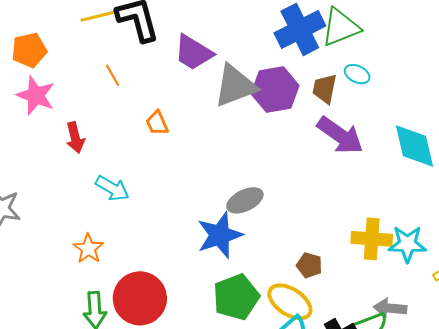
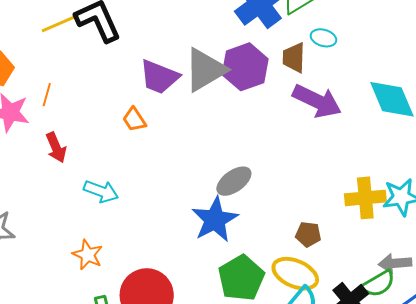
purple trapezoid: (193, 53) -> (159, 77), moved
orange line: (112, 75) -> (47, 95), moved, turned 55

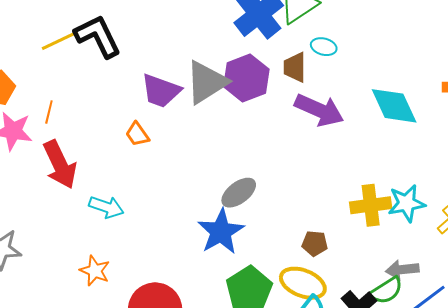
red arrow: (56, 147) -> (60, 165), size x1.6

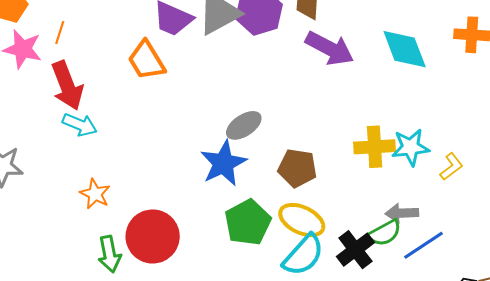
orange trapezoid: (137, 134) -> (146, 60), size x1.6
cyan arrow: (106, 207) -> (80, 125), moved
brown pentagon: (315, 243) -> (297, 168), moved, size x1.5

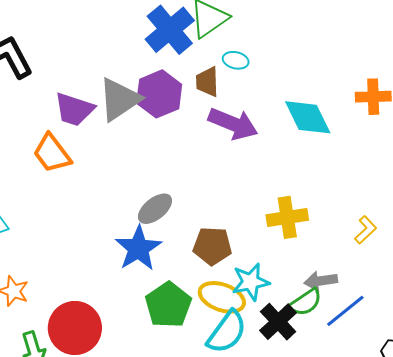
cyan star: (411, 147) -> (251, 282), moved

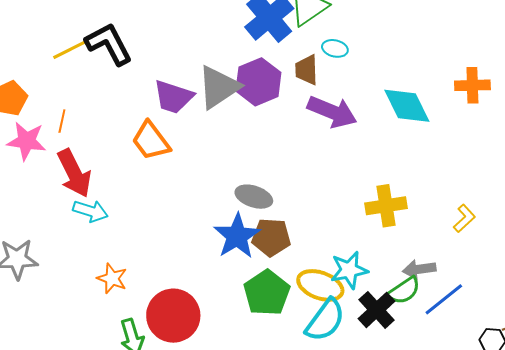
gray ellipse: (155, 209) -> (254, 197), turned 57
brown pentagon: (212, 246) -> (271, 237), moved

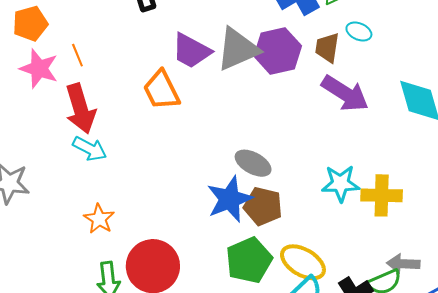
orange line: (62, 121) -> (77, 55), turned -45
cyan star: (349, 270) -> (341, 183), moved

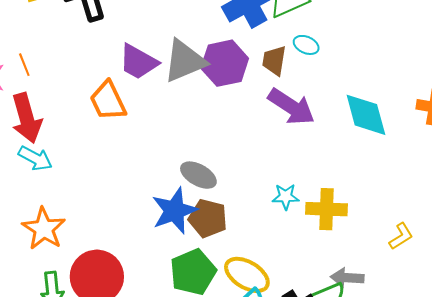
cyan star: (341, 183) -> (286, 197), size x0.7
orange star: (99, 219) -> (44, 229), size x1.4

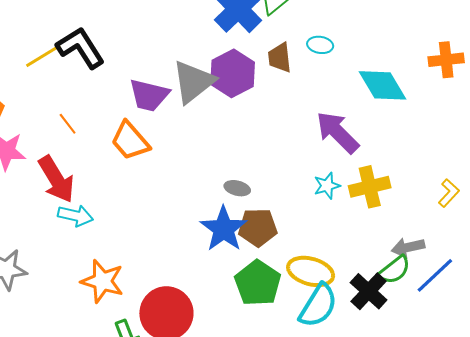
cyan ellipse: (306, 45) -> (320, 45), moved
orange line: (24, 65) -> (68, 124), moved
purple arrow: (291, 107) -> (337, 132), moved, turned -153
gray ellipse: (198, 175) -> (237, 188), size x0.7

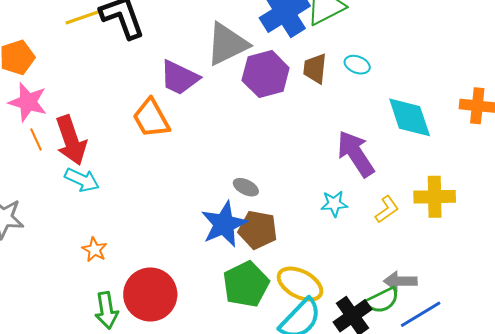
gray triangle: (193, 82) -> (227, 44), moved
orange line: (68, 124) -> (36, 139), moved
yellow cross: (370, 187) -> (435, 197), moved
yellow L-shape: (449, 193) -> (387, 209), moved
orange star: (102, 281) -> (95, 250), size x0.6

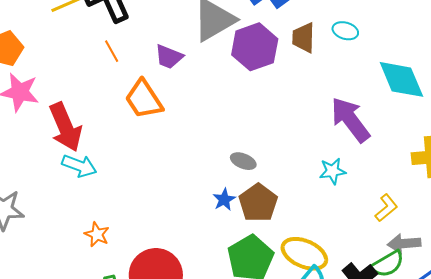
purple trapezoid: (179, 78) -> (169, 57), size x0.7
orange line: (36, 139) -> (112, 51), moved
yellow L-shape: (387, 209) -> (386, 208), moved
blue star: (224, 224) -> (224, 200), size x0.5
brown pentagon: (258, 230) -> (258, 203), turned 30

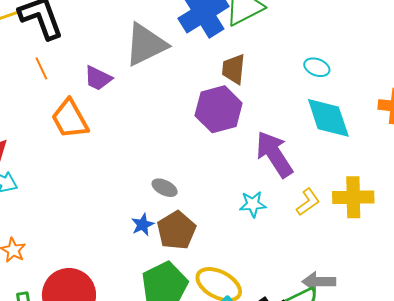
cyan ellipse: (345, 31) -> (317, 67), moved
purple hexagon: (255, 47) -> (219, 109), moved
yellow L-shape: (386, 208) -> (308, 202), moved

